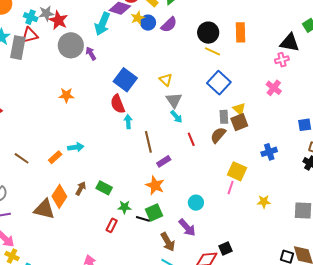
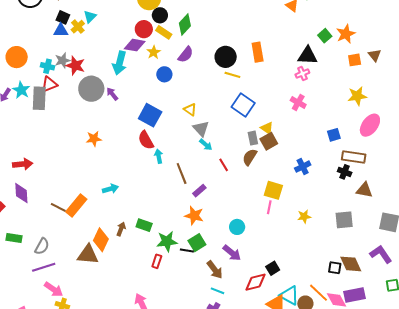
blue circle: (148, 23) -> (164, 74), moved
orange rectangle: (55, 157) -> (76, 206), moved, size x1.6
green star: (124, 207) -> (167, 241), size x1.5

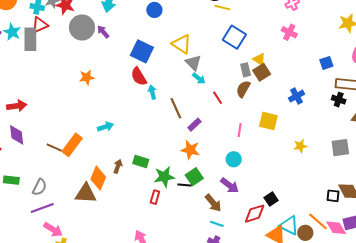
yellow triangle: (190, 110) -> (182, 44), size x1.5
pink line: (269, 207) -> (240, 130), moved

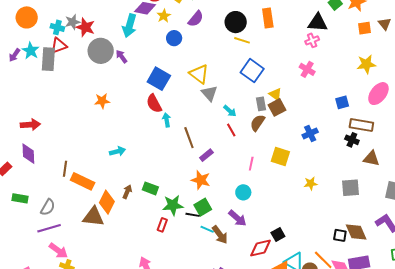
cyan arrow: (199, 78) -> (230, 111), moved
orange rectangle: (72, 145) -> (83, 181), moved, turned 75
brown line: (54, 148) -> (65, 169), turned 70
cyan line: (217, 224) -> (207, 229), moved

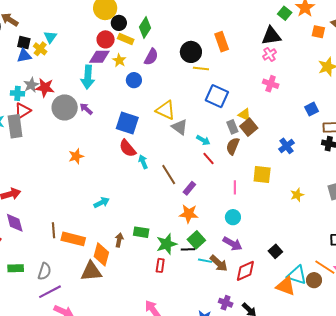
orange square: (364, 28) -> (318, 32), turned 32
red diamond: (261, 248) -> (245, 271), moved

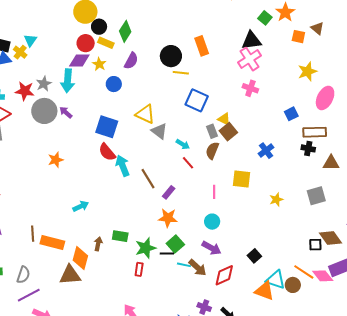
pink cross: (270, 54) -> (250, 59), size x1.6
gray star: (31, 85) -> (44, 84), moved
cyan arrow: (143, 162) -> (123, 166), size x1.5

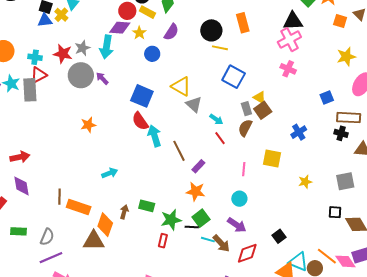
black square: (315, 245) -> (335, 212), moved

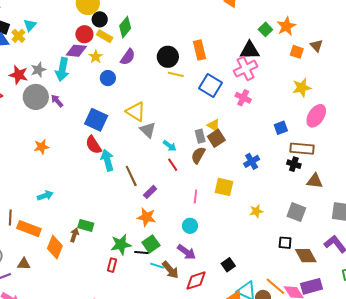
blue square: (234, 77) -> (210, 85), moved
cyan arrow: (110, 173) -> (45, 196), moved
gray square: (345, 181) -> (296, 212), turned 30
green rectangle: (147, 206) -> (86, 225), moved
brown triangle: (94, 241) -> (24, 264), moved, size x0.6

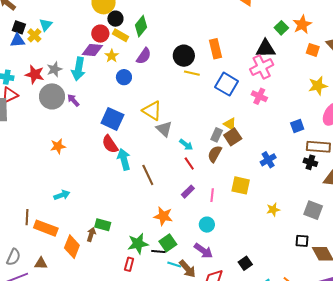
gray rectangle: (200, 136) -> (217, 135), turned 40
purple rectangle: (150, 192) -> (188, 192), moved

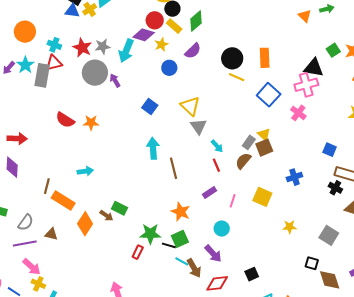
blue square: (112, 119) -> (150, 106), size x0.7
blue square: (297, 126) -> (330, 150), turned 32
red semicircle: (110, 144) -> (65, 120), moved, turned -36
brown arrow: (91, 234) -> (106, 216), turned 96

